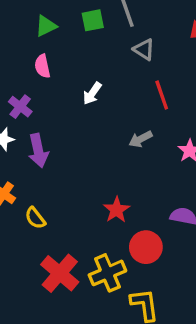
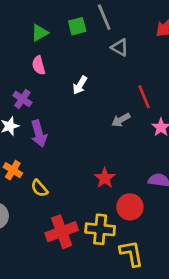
red line: (162, 95) -> (144, 97), moved
red cross: (60, 273) -> (62, 232), turned 32
yellow cross: (107, 273) -> (100, 229), turned 32

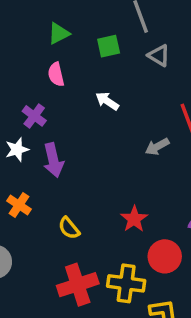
green square: (77, 26) -> (109, 46), moved
white arrow: (80, 85) -> (107, 101), turned 90
yellow semicircle: (39, 188) -> (69, 228), moved

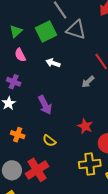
green square: (109, 46) -> (46, 31), size x1.5
gray triangle: (159, 55) -> (76, 30), size x1.5
purple arrow: (53, 160) -> (45, 105), moved
red cross: (78, 285) -> (37, 170), moved

